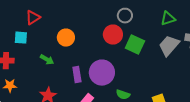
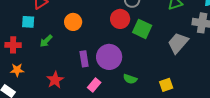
gray trapezoid: (169, 46) -> (178, 43), moved
green arrow: (47, 60) -> (46, 41), moved, turned 104

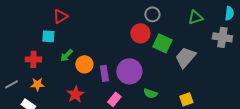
orange circle: (73, 22) -> (84, 64), moved
gray trapezoid: (178, 43) -> (185, 57), moved

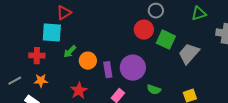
cyan square: (48, 36) -> (52, 33), size x1.5

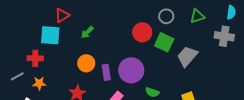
gray circle: (156, 11) -> (166, 16), moved
green arrow: (70, 52) -> (87, 32), moved
gray line: (15, 81) -> (17, 76), moved

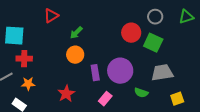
cyan square: (50, 35) -> (14, 36), moved
gray trapezoid: (187, 56) -> (162, 73), moved, turned 40
orange circle: (86, 63) -> (75, 55), moved

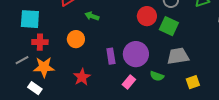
green arrow: (76, 33) -> (92, 16), turned 64
orange circle: (75, 55) -> (76, 39), moved
orange star: (28, 84) -> (44, 67), size x1.5
pink rectangle: (105, 99) -> (129, 82), moved

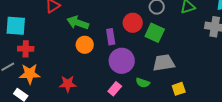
green arrow: (92, 16) -> (78, 23), size x1.5
orange circle: (76, 39) -> (85, 45), moved
purple rectangle: (111, 56) -> (111, 37), moved
red star: (82, 77) -> (68, 84), turned 30

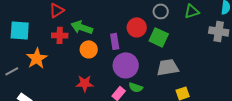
red cross: (26, 49) -> (60, 35), moved
orange star: (30, 74) -> (37, 58), moved, turned -30
green semicircle: (143, 83) -> (136, 87), moved
red star: (68, 84) -> (85, 83), moved

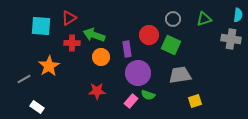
cyan square: (20, 30) -> (41, 26), moved

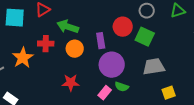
red cross: (72, 43) -> (46, 44), moved

